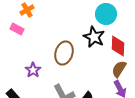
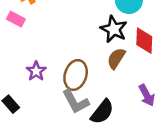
brown ellipse: (64, 53) -> (76, 75), moved
brown semicircle: (119, 69) -> (116, 58), moved

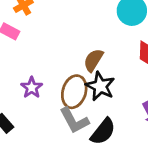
black star: (114, 29) -> (100, 86), moved
brown semicircle: (116, 58) -> (93, 60), moved

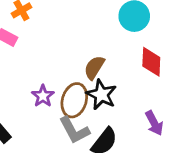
purple star: (32, 88) -> (43, 96), moved

